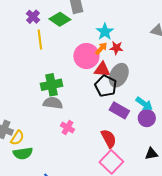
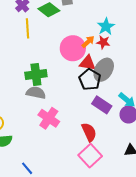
cyan star: (105, 32) -> (106, 26), moved
pink cross: (68, 128) -> (49, 118), size x1.5

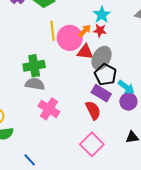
yellow line: (27, 28) -> (52, 31), moved
black pentagon: (90, 80) -> (106, 75), moved
red semicircle: (89, 132) -> (93, 110), moved

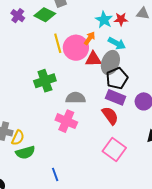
red star: (100, 31) -> (121, 19), moved
black pentagon: (106, 75) -> (117, 78), turned 30
gray semicircle: (35, 84) -> (76, 98), moved
cyan arrow: (126, 87) -> (117, 43), moved
blue line: (30, 160) -> (55, 174), turned 32

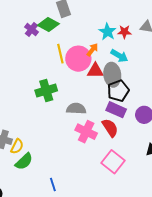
purple cross: (18, 16) -> (31, 29), moved
gray ellipse: (110, 63) -> (112, 75), turned -30
pink cross: (66, 121) -> (86, 132), moved
green semicircle: (25, 152) -> (24, 161), turned -30

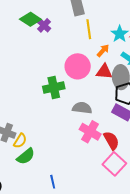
green diamond: (48, 24) -> (30, 19), moved
yellow line: (60, 54) -> (89, 29), moved
pink circle: (78, 59) -> (78, 66), moved
red semicircle: (110, 128) -> (111, 141), moved

